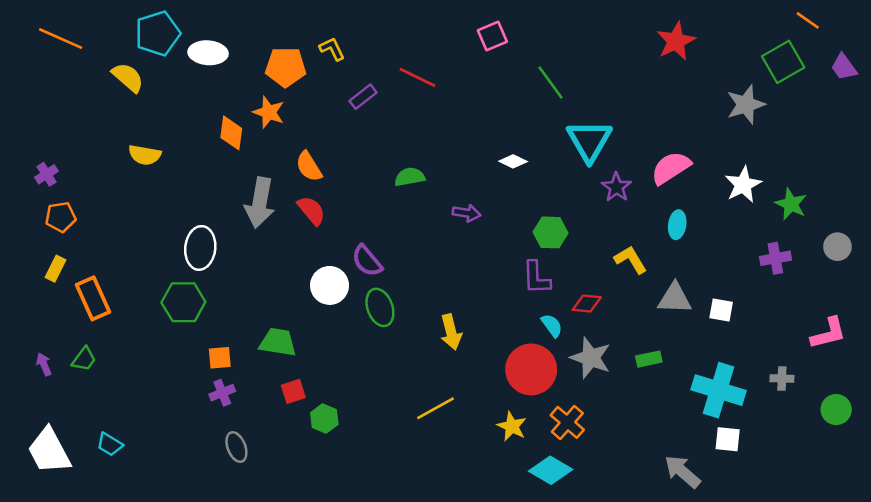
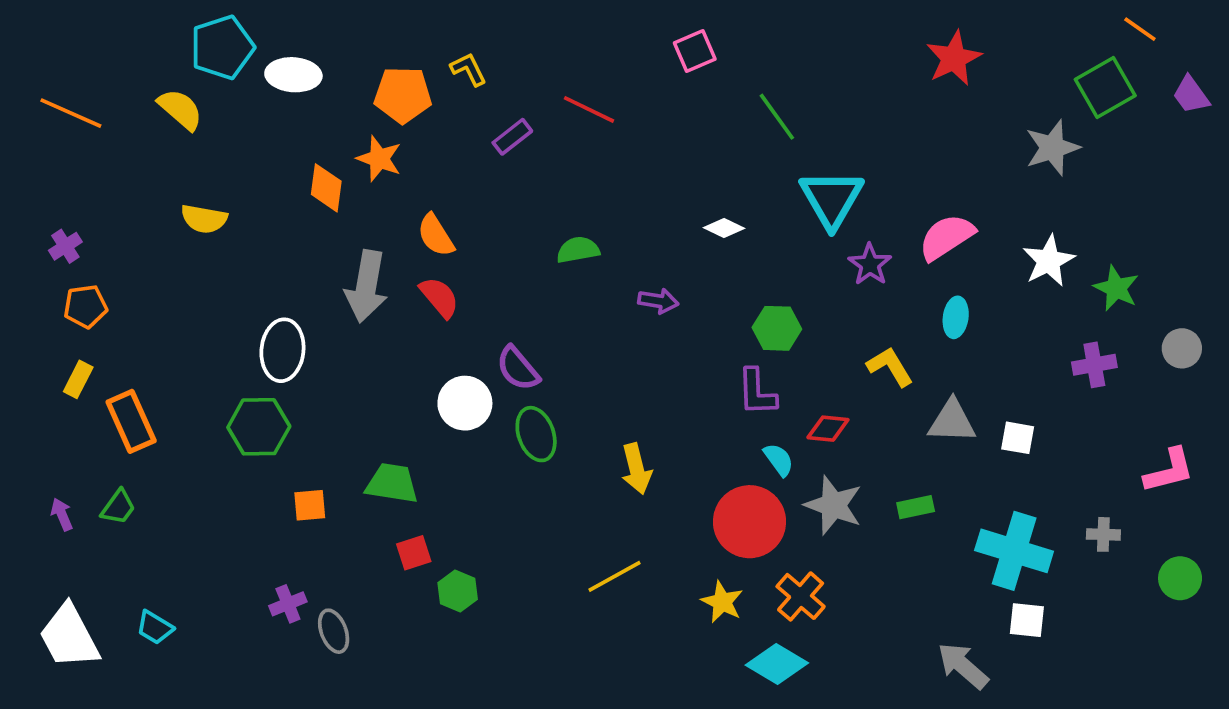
orange line: (61, 39) -> (71, 113), moved
purple cross: (222, 393) -> (288, 604), moved

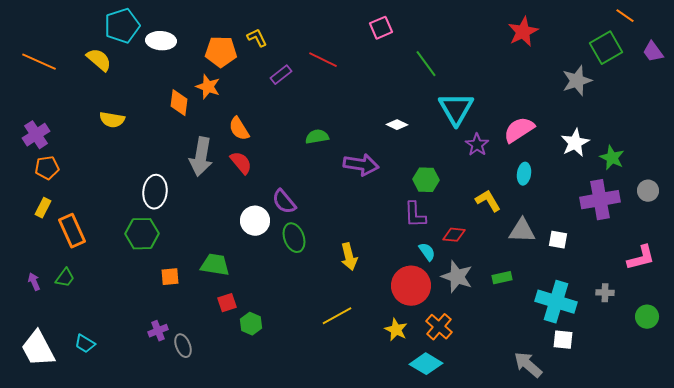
purple cross: (65, 246) -> (36, 135), size x1.5
purple arrow: (658, 301) -> (361, 165), size x1.6
purple cross: (1094, 365) -> (600, 200), size x1.6

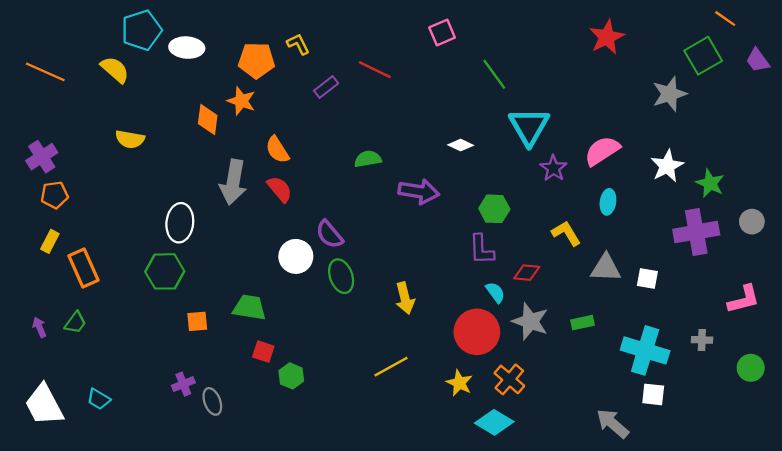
red square: (227, 303) -> (263, 352), turned 36

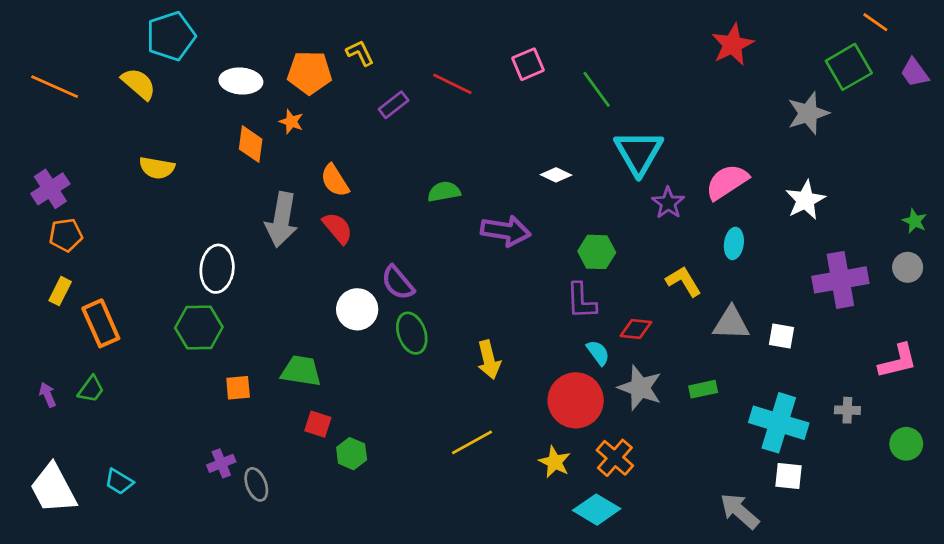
pink square: (442, 32) -> (528, 64), moved
white ellipse: (187, 48) -> (241, 81), moved
orange star: (241, 101) -> (291, 122), size x0.7
green star: (710, 183) -> (915, 221), moved, size x0.7

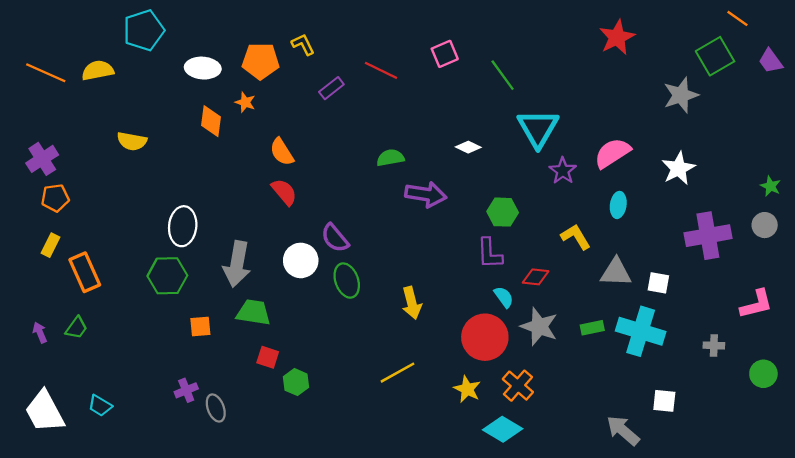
yellow semicircle: (139, 84) -> (98, 70), moved, turned -52
green semicircle: (444, 192) -> (390, 158), moved
gray arrow: (282, 220) -> (237, 264), moved
cyan cross: (779, 423) -> (641, 331), moved

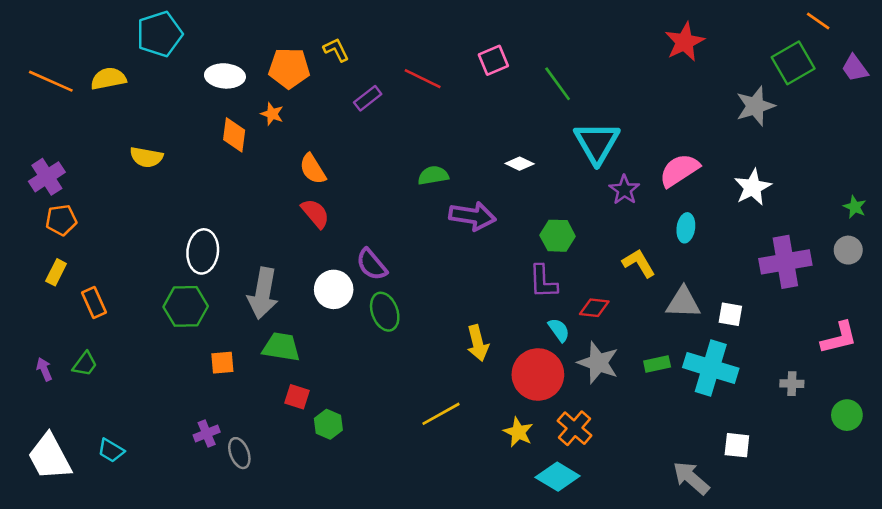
orange rectangle: (85, 272) -> (94, 302), size x0.7
yellow arrow: (412, 303) -> (478, 343), moved

